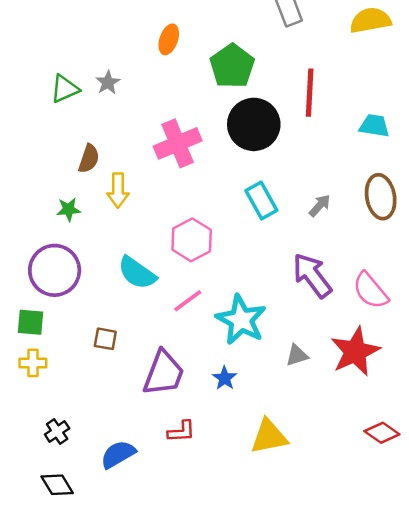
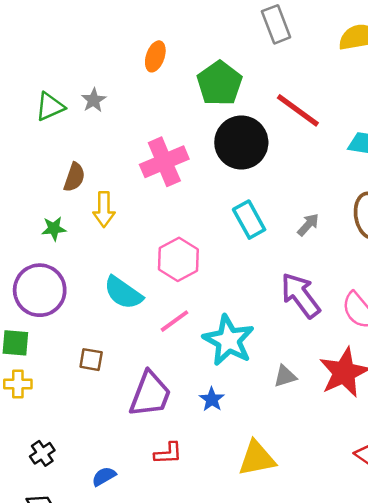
red line: (310, 93) -> (298, 110), turned -57
blue semicircle: (118, 454) -> (104, 476), size x0.7

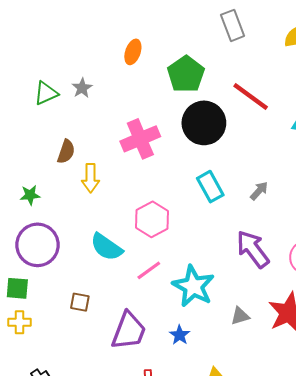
green star: (54, 229) -> (30, 195), moved

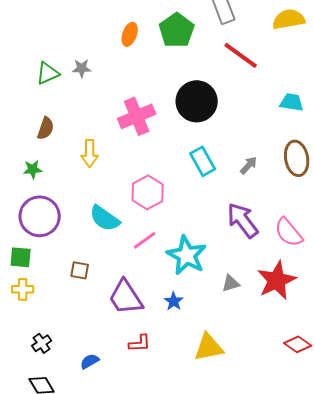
green pentagon: (186, 74) -> (177, 30), moved
gray star: (82, 88) -> (82, 68), turned 30
red line: (251, 96) -> (241, 55), moved
brown semicircle: (66, 152) -> (46, 128), moved
purple trapezoid: (129, 331) -> (126, 297), turned 126

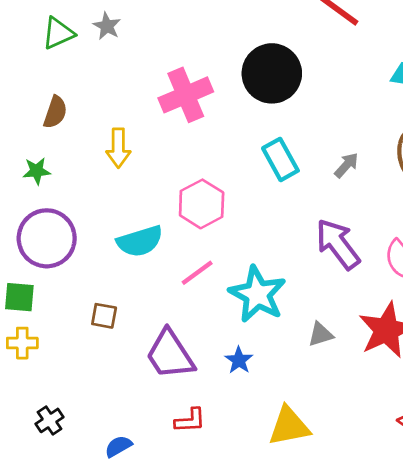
gray star: (82, 68) -> (107, 26), turned 30
cyan semicircle: (105, 218) -> (140, 241), turned -52

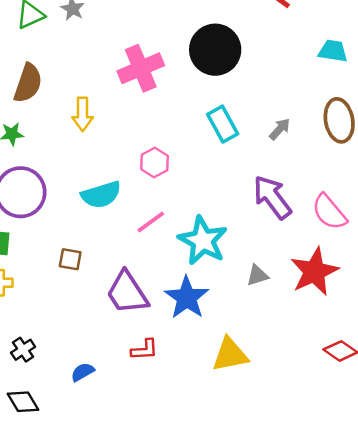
brown semicircle: (55, 112) -> (28, 83), size x1.4
pink hexagon: (202, 204) -> (154, 162), size x0.7
blue star: (239, 360) -> (187, 298), size x1.8

